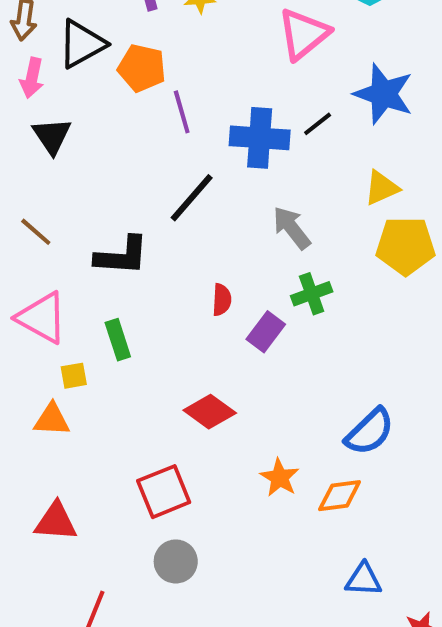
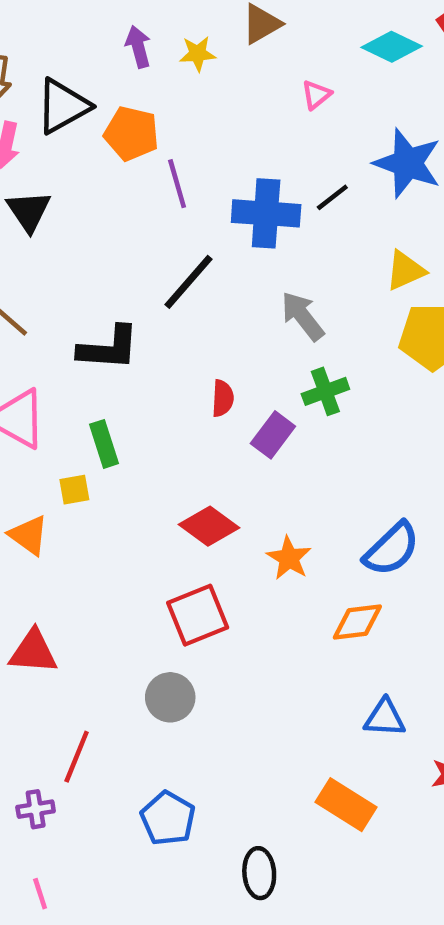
pink triangle: (304, 34) -> (316, 95), size x0.5
yellow square: (74, 376) -> (74, 490), moved
orange triangle: (52, 420) -> (29, 535), turned 33
orange star: (280, 478) -> (289, 558), moved
red square: (164, 492) -> (198, 615), moved

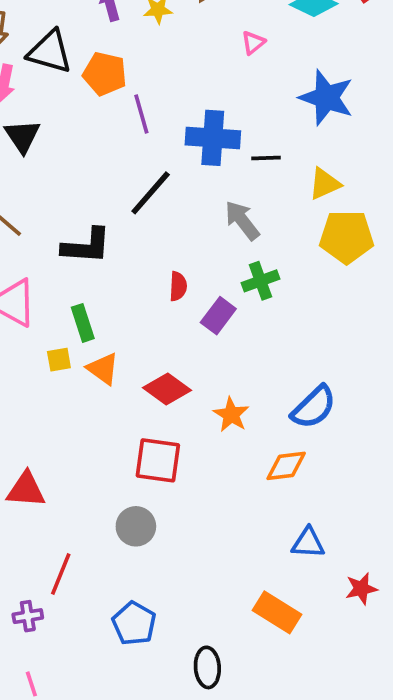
black triangle: (63, 106) -> (50, 52), turned 45
black line: (332, 197) -> (266, 158), moved, turned 36
orange triangle: (29, 535) -> (103, 369), moved
red square: (198, 615) -> (158, 460), turned 30

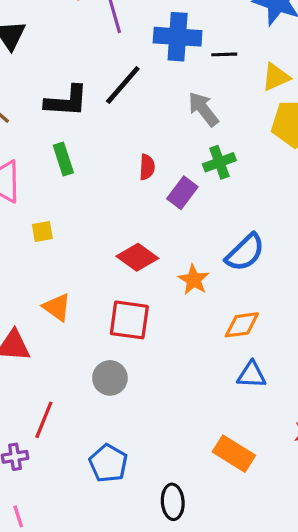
black L-shape: (86, 246) -> (67, 101), moved
green rectangle: (83, 323) -> (63, 159), moved
orange triangle: (103, 369) -> (57, 307), moved
blue semicircle: (314, 407) -> (245, 252), moved
blue triangle: (308, 543) -> (252, 375), moved

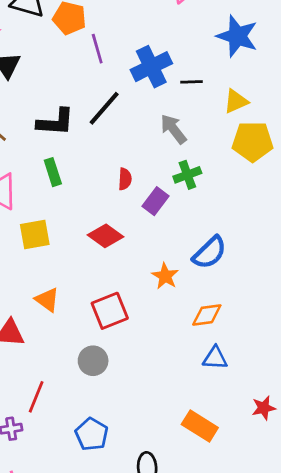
blue cross: (178, 37) -> (151, 67), turned -30
yellow square: (42, 231) -> (35, 235), size x1.6
red diamond: (137, 257) -> (106, 236), moved
red square: (129, 320) -> (110, 311), turned -30

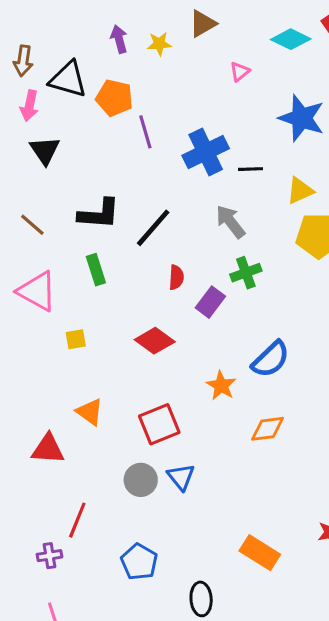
black line: (104, 108) -> (153, 228), moved
yellow square: (35, 235) -> (76, 339), size x0.6
blue triangle: (215, 358) -> (181, 477), moved, turned 48

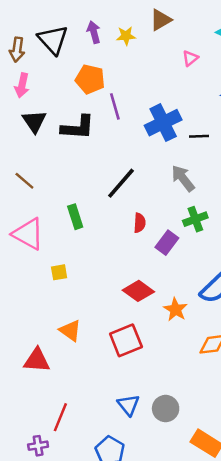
black triangle: (68, 79) -> (53, 40), moved, turned 32
black L-shape: (99, 214) -> (78, 128), moved
red diamond: (155, 341) -> (138, 291), moved
blue triangle: (181, 477) -> (128, 405), moved
gray circle: (141, 480) -> (166, 409), moved

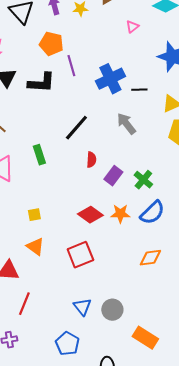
green cross: (195, 219) -> (143, 180), moved, turned -30
yellow square: (59, 272) -> (34, 215), moved
orange star: (175, 309) -> (120, 214), moved, turned -30
red line: (60, 417) -> (24, 304), moved

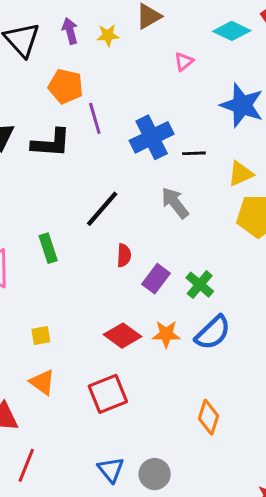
orange diamond: (150, 258) -> (208, 417), moved, turned -65

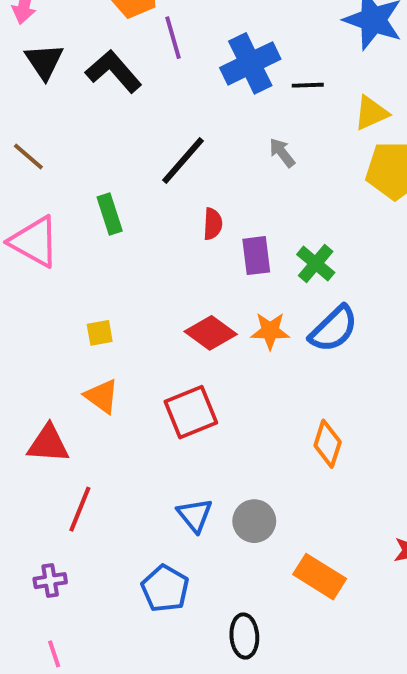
black L-shape: (51, 143) -> (114, 71), turned -135
gray arrow: (175, 203) -> (282, 153), size x0.7
purple rectangle: (156, 279) -> (256, 256), turned -44

